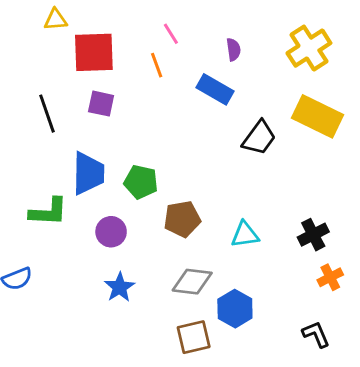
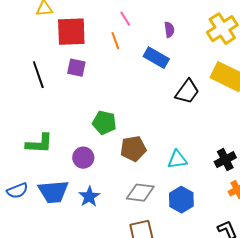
blue trapezoid: (88, 173) -> (53, 192), moved, turned 84
blue hexagon: (235, 309) -> (181, 200), moved

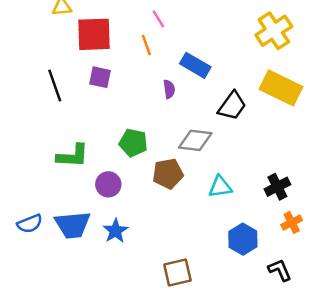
purple semicircle: (169, 30) -> (169, 89), moved
green L-shape: (39, 144) -> (73, 156), moved
gray diamond: (140, 193) -> (195, 140), moved
blue hexagon: (181, 200) -> (243, 239), moved

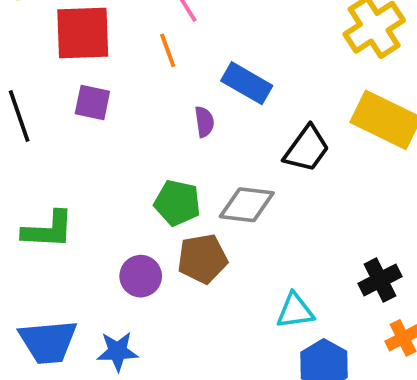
green pentagon: (133, 143) -> (177, 203), moved
purple circle: (108, 184) -> (141, 276), moved
cyan triangle: (220, 187) -> (295, 311), moved
blue star: (115, 231) -> (118, 351), turned 30

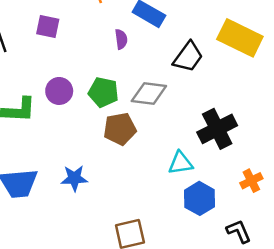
purple circle: (141, 276) -> (59, 91), moved
black cross: (380, 280) -> (217, 129), moved, size x1.4
blue star: (118, 351) -> (74, 178), moved

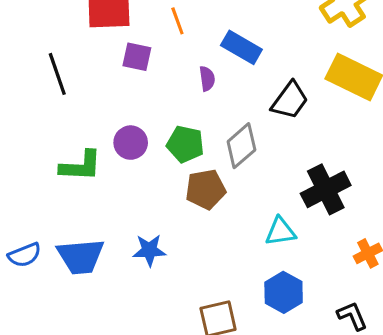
purple square: (48, 26) -> (137, 57), moved
gray diamond: (149, 94) -> (241, 146), turned -48
blue hexagon: (199, 198) -> (284, 292), moved

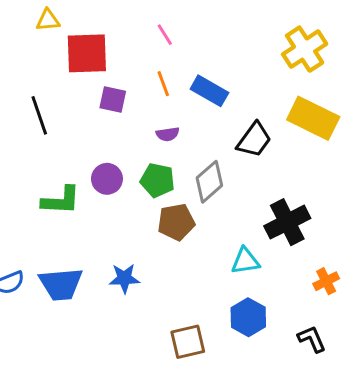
orange line: (177, 21) -> (163, 84), moved
purple semicircle: (207, 79) -> (168, 134), moved, turned 90

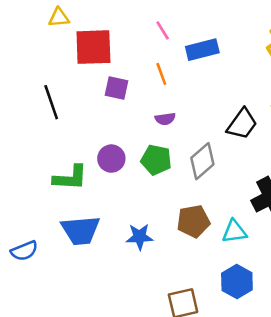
blue rectangle: (209, 91) -> (202, 50), moved, turned -44
brown pentagon: (176, 222) -> (193, 221), moved
blue star: (124, 278) -> (140, 237), moved
blue trapezoid: (61, 284) -> (81, 230), moved

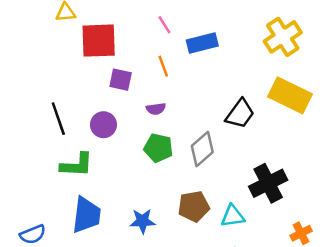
black line: (51, 102) -> (58, 119), moved
purple semicircle: (165, 119) -> (156, 109), moved
purple circle: (111, 159) -> (103, 125), moved
blue trapezoid: (81, 230) -> (86, 215), turned -78

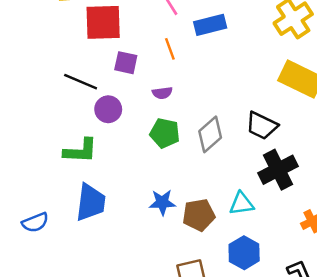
black trapezoid: (240, 114) -> (262, 126), moved, turned 80
black line: (58, 119) -> (81, 82), moved, turned -48
brown pentagon: (194, 206) -> (199, 215), moved
blue star: (142, 221) -> (162, 202), moved

